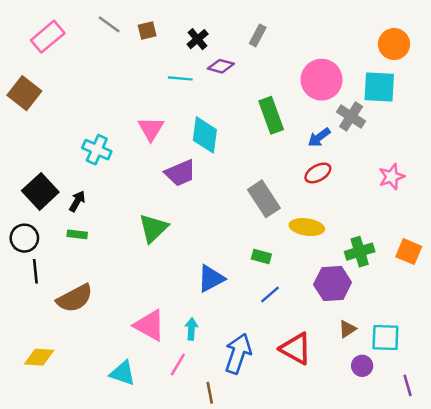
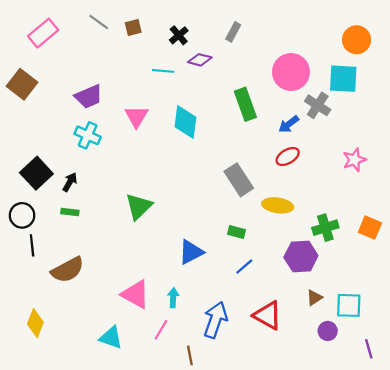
purple trapezoid: (180, 173) -> (89, 96), moved
yellow diamond: (39, 357) -> (35, 323), turned -72

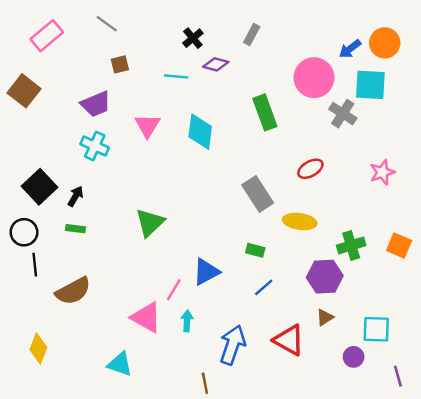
brown square: (133, 28) -> (120, 64), moved
blue arrow: (289, 124) -> (350, 49), moved
brown triangle: (314, 298) -> (325, 317), moved
pink line: (161, 330) -> (174, 290), moved

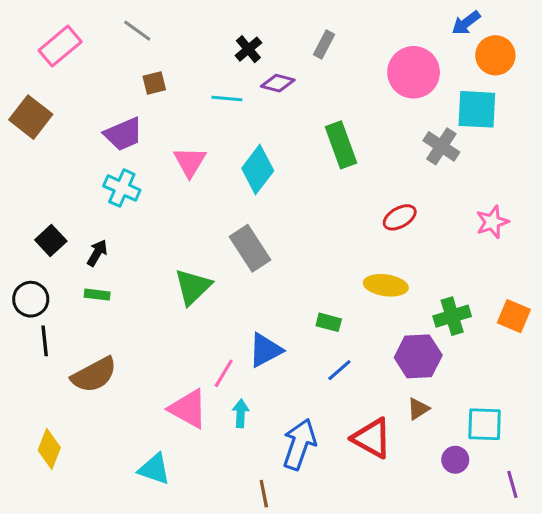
blue arrow: (350, 49) -> (466, 23), moved
pink circle: (314, 78) -> (414, 72), moved
cyan diamond: (200, 132) -> (258, 170), turned 30
black square: (40, 187) -> (51, 241), size x0.7
gray rectangle: (258, 194) -> (250, 248), moved

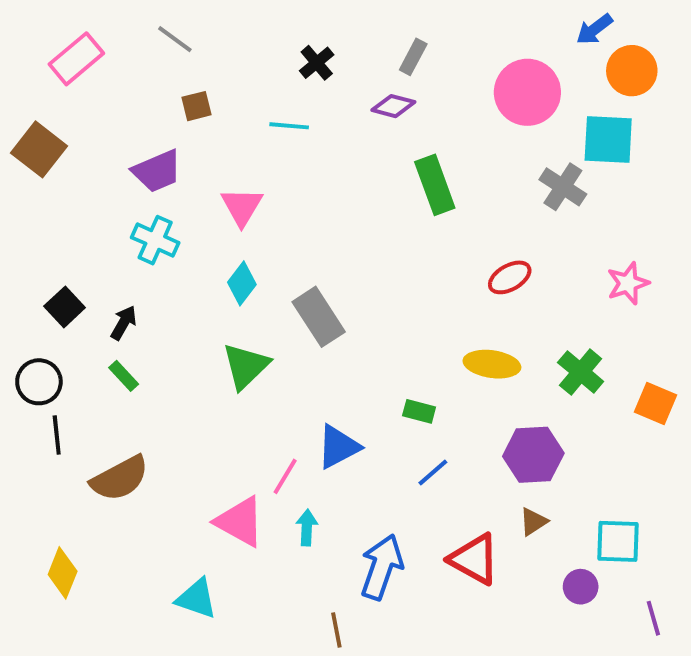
purple diamond: (278, 83) -> (393, 106), moved
cyan diamond: (258, 170) -> (242, 283), moved, size x0.7
green rectangle: (97, 295) -> (124, 376), turned 40
green cross: (452, 316) -> (581, 372), moved, turned -33

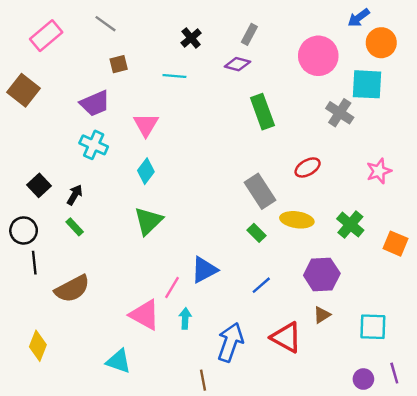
gray rectangle: (319, 317) -> (260, 191), moved
green rectangle: (419, 411) -> (256, 233), moved, turned 30
purple circle: (581, 587) -> (363, 379), moved

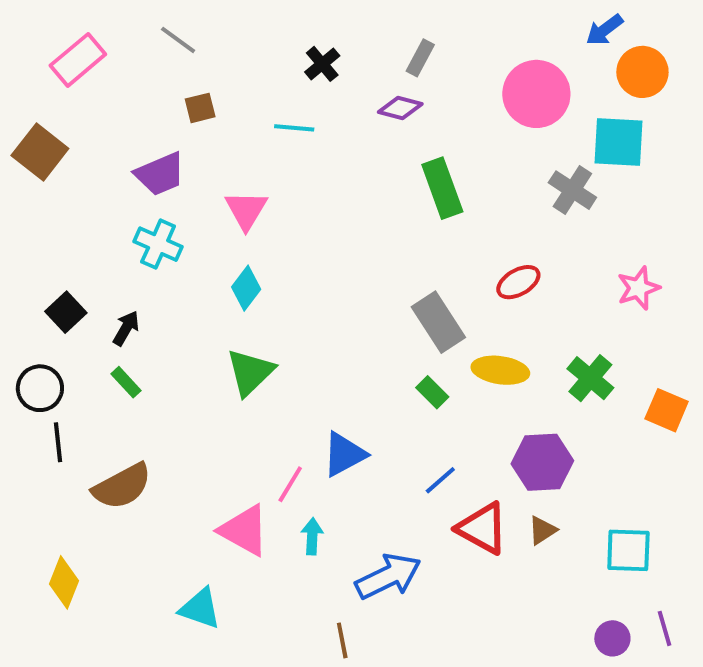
red triangle: (286, 337) -> (482, 528), moved
blue arrow: (230, 342) -> (388, 576), turned 45

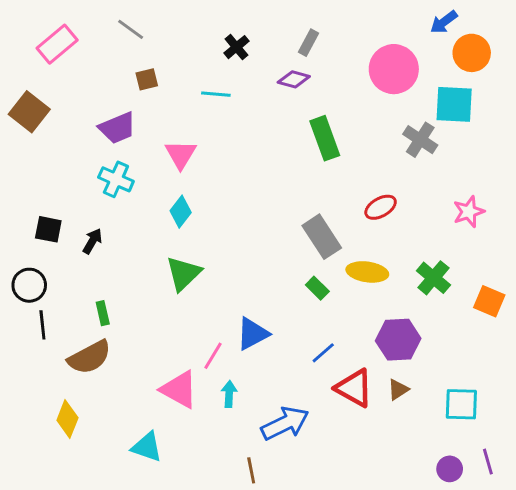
black square: (66, 312) -> (48, 229), turned -36
green rectangle: (126, 382) -> (103, 313), moved, turned 30
yellow diamond: (64, 582) -> (67, 419), moved

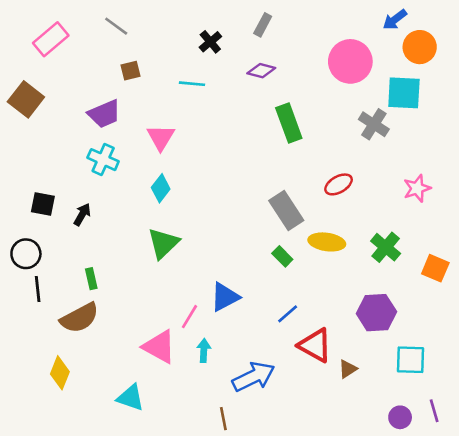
gray rectangle: (309, 43) -> (263, 25), moved
purple hexagon: (398, 340) -> (376, 313), moved
brown triangle: (398, 390) -> (348, 369), moved

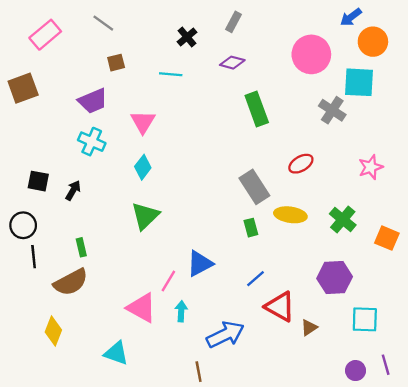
brown square: (26, 99) -> (23, 88), turned 32
green rectangle: (282, 256) -> (251, 228), turned 30

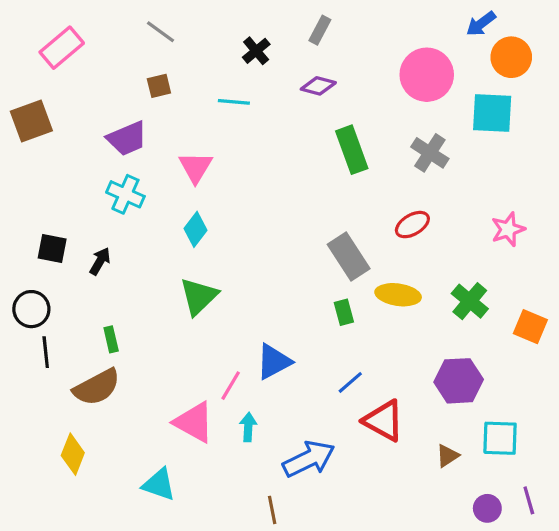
gray line: (103, 23) -> (161, 32), moved
gray cross: (332, 110) -> (430, 153), moved
brown triangle: (309, 328) -> (447, 456), moved

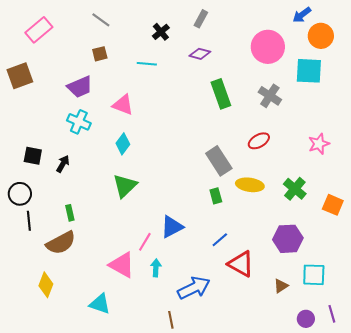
pink triangle: (196, 167) -> (123, 105), turned -40

